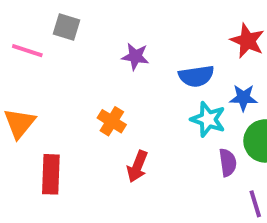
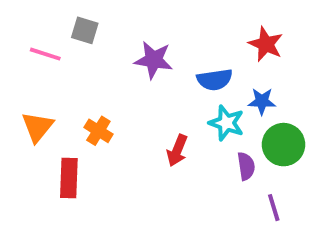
purple star: (135, 56) -> (154, 60), size x1.4
orange cross: (112, 121) -> (98, 131), moved
red arrow: (137, 166) -> (177, 150), moved

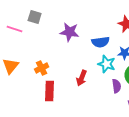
orange cross: (98, 131) -> (42, 68), turned 32
red rectangle: (69, 178) -> (50, 91), moved

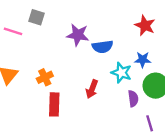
blue semicircle: (101, 42) -> (103, 47), moved

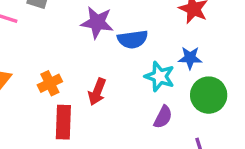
red arrow: (92, 89) -> (97, 92), moved
purple semicircle: (133, 99) -> (163, 117), moved, turned 35

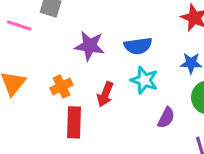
purple star: (97, 22) -> (90, 46), moved
cyan star: (160, 76) -> (144, 80), moved

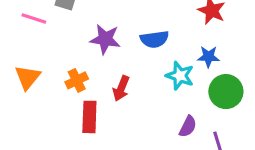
cyan star: (144, 80) -> (180, 76), moved
purple semicircle: (166, 118) -> (188, 126), moved

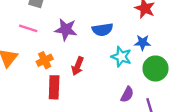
pink line: (34, 19) -> (28, 28), moved

